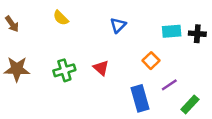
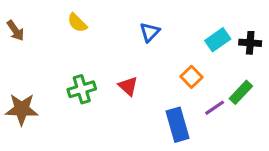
cyan rectangle: (172, 31) -> (218, 40), turned -30
brown star: (17, 69) -> (22, 109), moved
green rectangle: (190, 104) -> (241, 92), moved

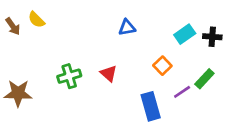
yellow semicircle: (77, 23) -> (36, 20), moved
blue triangle: (150, 32) -> (127, 28), turned 36

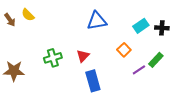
blue triangle: (127, 28) -> (97, 21), size x1.5
red triangle: (109, 74) -> (83, 56), turned 32
blue rectangle: (151, 106) -> (93, 81), moved

